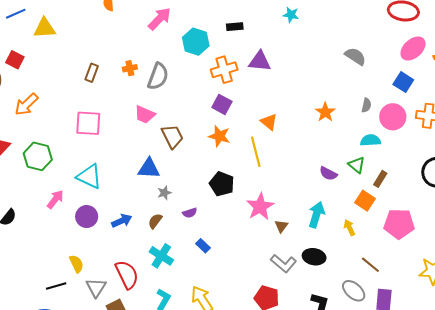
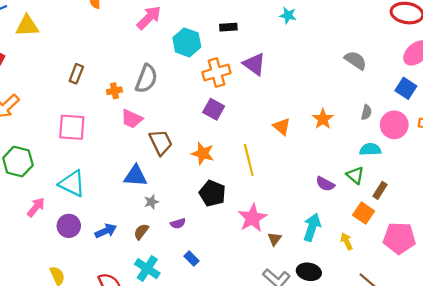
purple triangle: (260, 61) -> (254, 64), turned 30
orange cross: (130, 68) -> (114, 91), moved
orange triangle: (269, 122) -> (282, 127), moved
orange star: (219, 136) -> (203, 153), moved

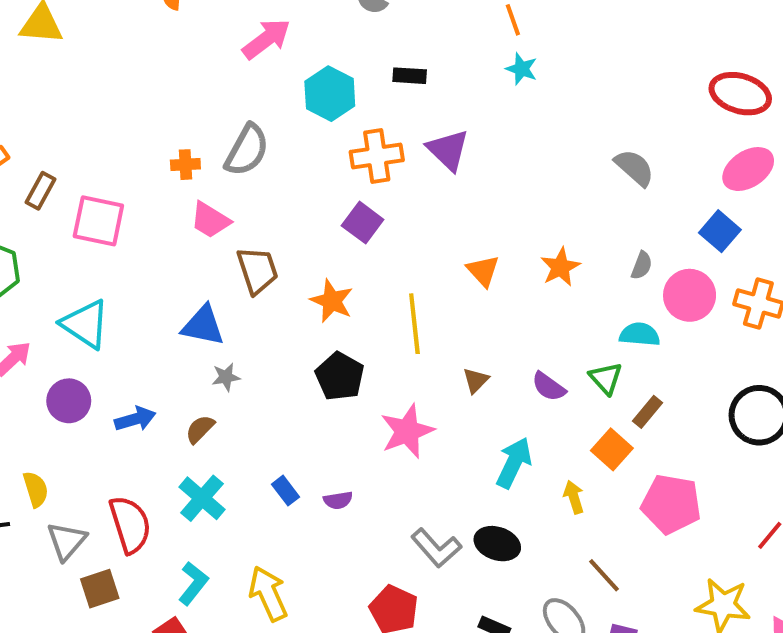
brown rectangle: (76, 74) -> (40, 191), moved
purple semicircle: (178, 223) -> (338, 500), moved
brown triangle: (275, 239) -> (476, 380), moved

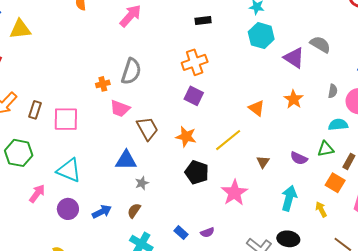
cyan hexagon: (330, 94) -> (261, 36), moved
purple triangle: (448, 150) -> (294, 58), moved
yellow line: (414, 324) -> (228, 140), turned 68
green triangle: (606, 378) -> (326, 149), turned -48

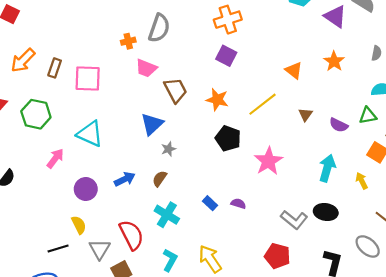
blue triangle: (126, 160) -> (152, 124), turned -45
brown triangle: (263, 162) -> (305, 114), moved
purple circle: (68, 209) -> (86, 189), moved
purple semicircle: (207, 232) -> (238, 204), turned -144

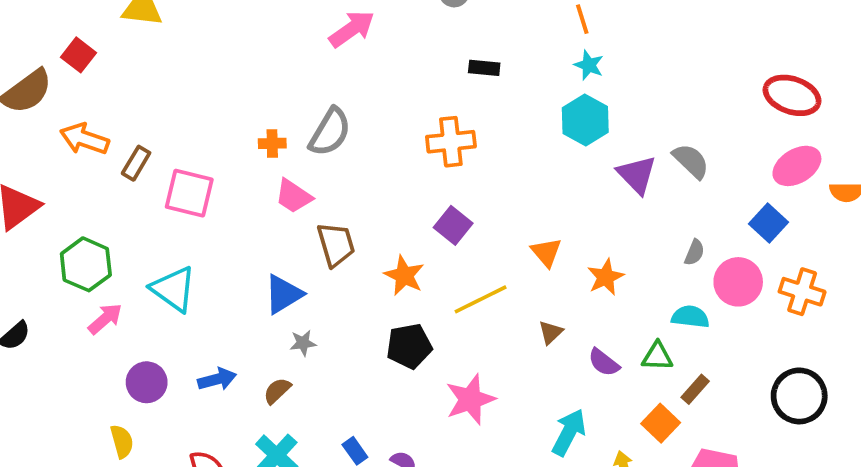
purple square: (226, 56) -> (453, 225), moved
orange arrow: (23, 60) -> (84, 139), turned 52
orange star: (334, 61) -> (606, 277), moved
green hexagon: (36, 114) -> (86, 264), moved
black pentagon: (228, 138) -> (409, 346), turned 30

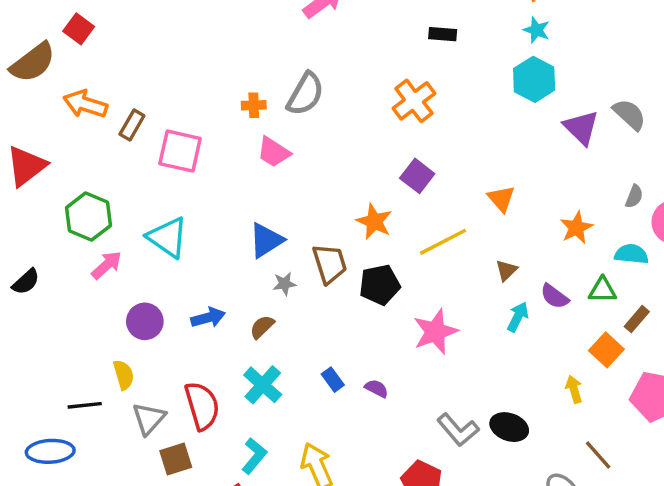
orange cross: (451, 142) -> (414, 101), turned -30
brown trapezoid: (336, 244) -> (330, 264), moved
orange star: (606, 277) -> (576, 228), moved
cyan arrow: (569, 432) -> (518, 317), moved, size x0.7

